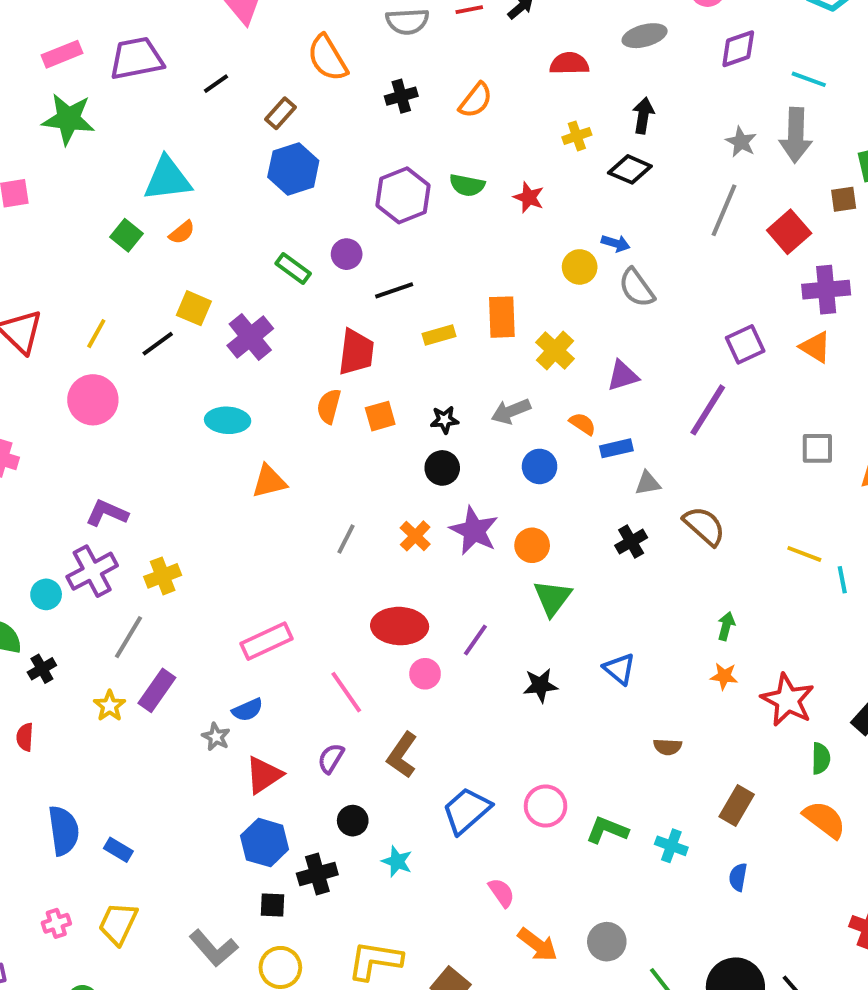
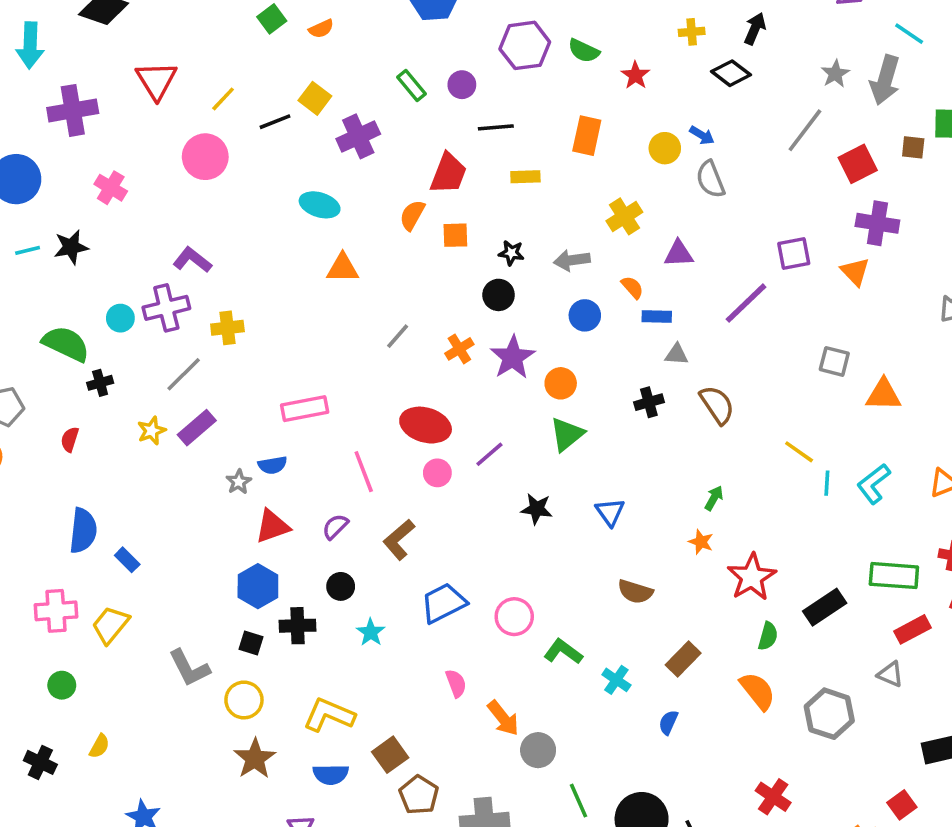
orange rectangle: (502, 317) -> (587, 136), moved
brown semicircle: (668, 747) -> (635, 592), size x1.4
pink cross: (56, 923) -> (56, 611), size x1.6
orange arrow: (538, 945) -> (503, 718), moved

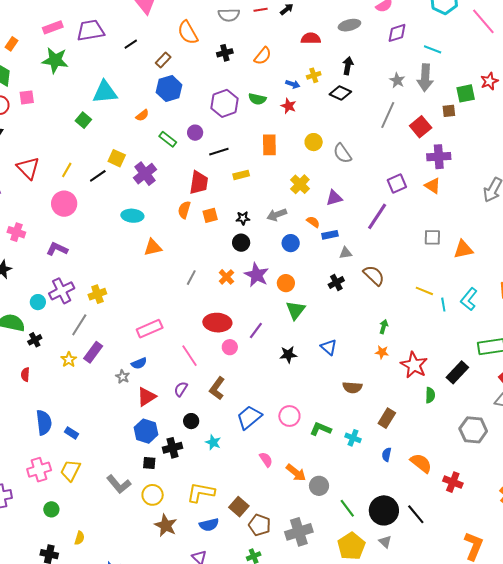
orange semicircle: (321, 29) -> (142, 115), moved
blue arrow: (702, 135) -> (293, 84), moved
purple L-shape: (192, 260) -> (57, 249), moved
orange semicircle: (758, 691) -> (421, 463), moved

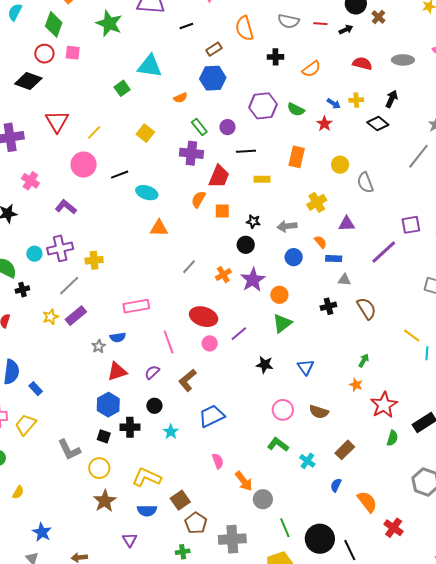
purple cross: (145, 174) -> (191, 153), moved, turned 30
black line: (98, 176) -> (120, 175), moved
pink circle: (289, 416) -> (283, 410), moved

